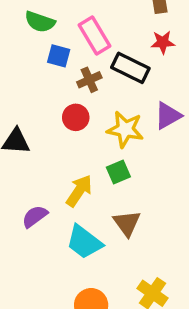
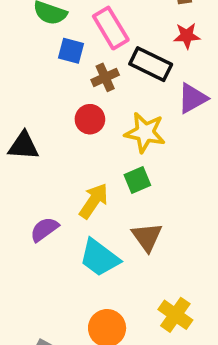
purple triangle: (168, 116) -> (192, 98), moved

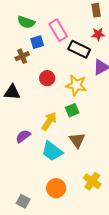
blue square: (71, 51) -> (37, 42), turned -32
brown cross: (105, 77) -> (22, 56), moved

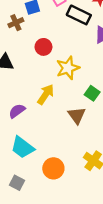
yellow star: (76, 85) -> (68, 68), moved, turned -30
green square: (72, 110) -> (92, 93), moved, turned -32
cyan trapezoid: (52, 151) -> (23, 147), moved

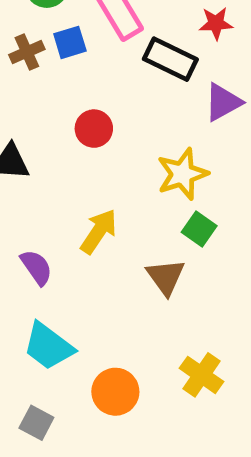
brown cross: (16, 23) -> (27, 52), moved
yellow star: (68, 68) -> (182, 174), moved
purple semicircle: (17, 111) -> (36, 267), turned 91

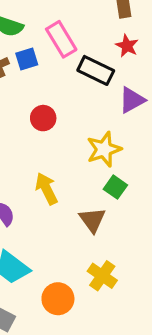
red star: (216, 23) -> (127, 46), turned 30
yellow arrow: (99, 231) -> (46, 189), turned -60
yellow cross: (202, 375) -> (102, 276), moved

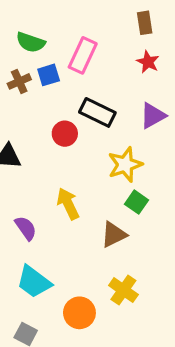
pink rectangle: (61, 39) -> (83, 55), turned 56
black rectangle: (96, 70) -> (97, 112), moved
brown triangle: (92, 220) -> (114, 235), turned 40

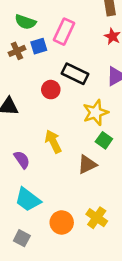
yellow cross: (123, 290) -> (97, 218), moved

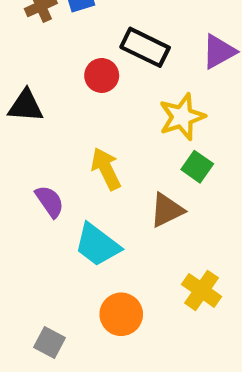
cyan trapezoid: (28, 200) -> (97, 245), moved
yellow cross: (97, 218) -> (202, 290), moved

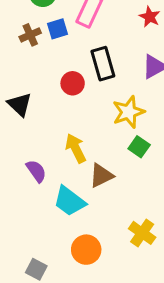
black rectangle: (145, 47) -> (103, 64), turned 48
black triangle: (26, 106) -> (20, 104), turned 40
brown triangle: (167, 210) -> (101, 176), moved

